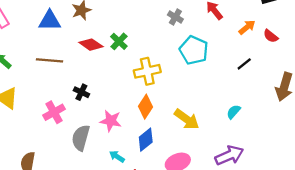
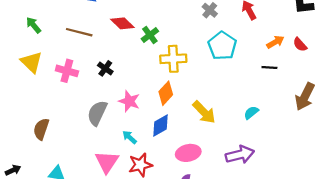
orange arrow: (247, 27) -> (275, 42), moved
green cross: (119, 41) -> (150, 35), moved
black line: (244, 64) -> (269, 68), turned 32
pink cross: (54, 112) -> (67, 71), moved, turned 35

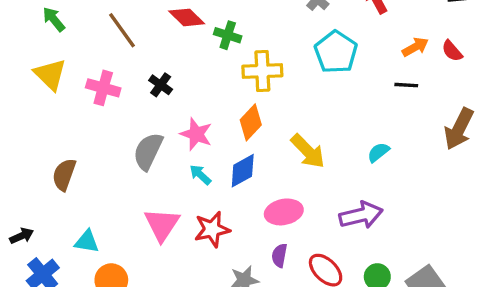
brown line: (79, 32) -> (122, 30), turned 40
green cross: (150, 35) -> (228, 35), turned -36
cyan arrow: (130, 137) -> (200, 175), moved

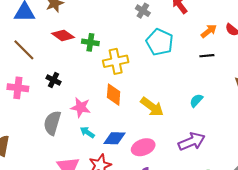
orange diamond: (251, 122) -> (114, 95), turned -30
blue diamond: (243, 171) -> (115, 138), moved, turned 40

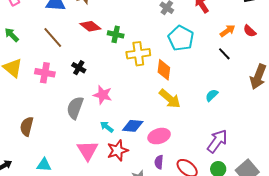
black line: (207, 56) -> (224, 54), turned 48
orange diamond: (114, 95) -> (164, 70), moved
cyan arrow: (87, 132) -> (107, 127), moved
purple arrow: (192, 141) -> (217, 141), moved, turned -35

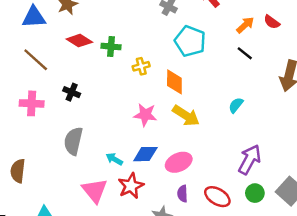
yellow cross: (138, 54) -> (141, 66), size x0.6
pink star: (103, 95) -> (145, 115), moved

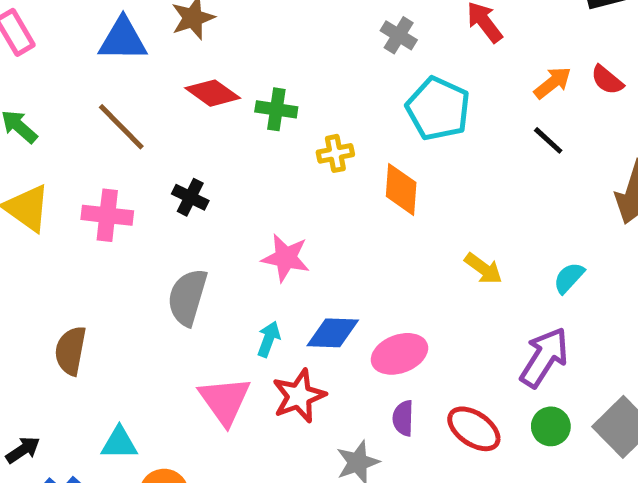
cyan semicircle: (236, 105) -> (569, 278), moved
pink star: (145, 115) -> (286, 258), moved
yellow arrow: (186, 116) -> (483, 269), moved, size x0.7
cyan arrow: (114, 159) -> (269, 339), turned 77

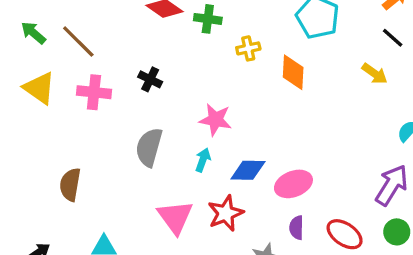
brown line: (121, 127) -> (78, 41), moved
yellow arrow: (483, 269) -> (375, 74), moved
cyan arrow: (269, 339) -> (203, 160), moved

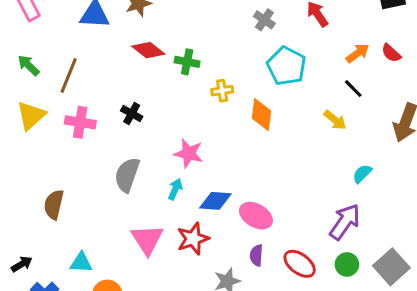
brown line: (78, 41) -> (69, 76), turned 64
yellow triangle: (39, 88) -> (31, 116), turned 40
pink ellipse: (293, 184) -> (256, 216), turned 48

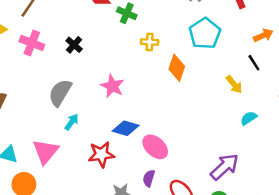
cyan semicircle: (362, 174) -> (249, 118), moved
cyan arrow: (175, 189) -> (72, 122), moved
pink triangle: (147, 239) -> (45, 152), moved

